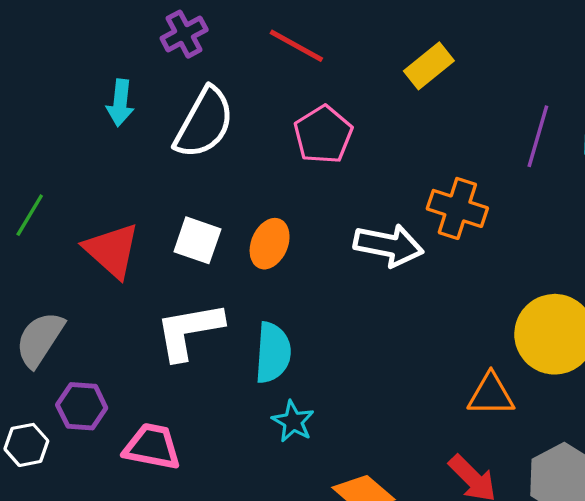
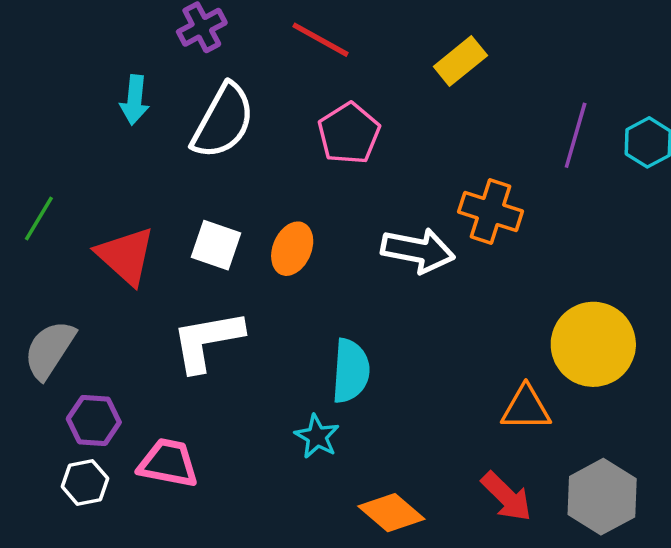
cyan semicircle: (273, 353) -> (351, 371), moved
white hexagon: (26, 445) -> (85, 482), moved

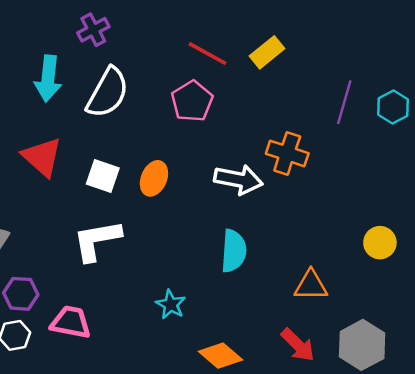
red line: (320, 40) -> (207, 54), moved
cyan arrow: (135, 100) -> (48, 79), size x1.4
red triangle: (126, 256) -> (42, 157), moved
yellow circle: (593, 344) -> (380, 243), moved, size x0.6
cyan semicircle: (351, 371) -> (234, 251), moved

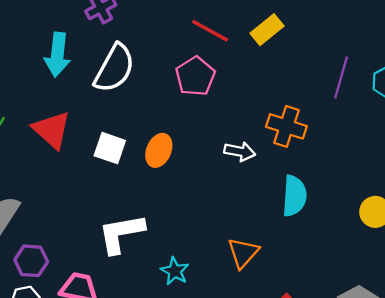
white arrow: (238, 180) -> (240, 151), size x0.7
white L-shape: (97, 240) -> (121, 233), moved
cyan semicircle: (234, 251) -> (294, 196), moved
orange triangle: (311, 285) -> (243, 253), moved, turned -48

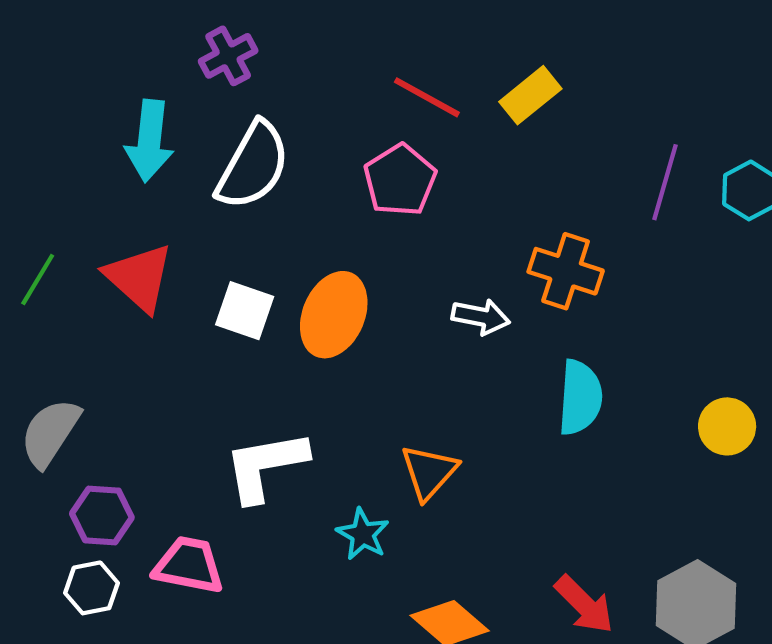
orange ellipse: (159, 150) -> (334, 315), size x1.4
orange triangle: (243, 253) -> (429, 472), moved

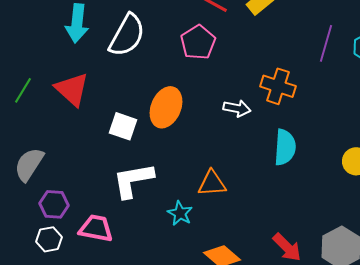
white square: (245, 311) -> (123, 126), moved
orange triangle: (429, 472) -> (212, 183), turned 44

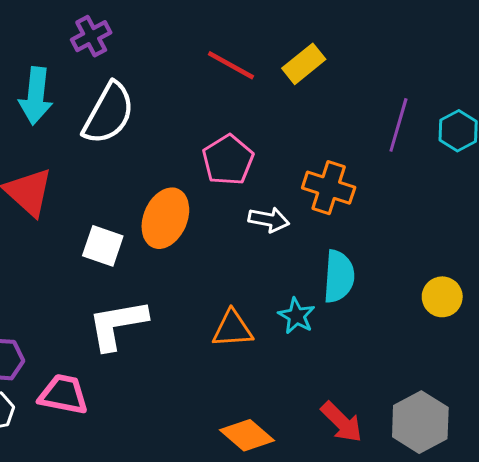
pink pentagon: (198, 42) -> (228, 160), moved
cyan star: (180, 213) -> (297, 316), moved

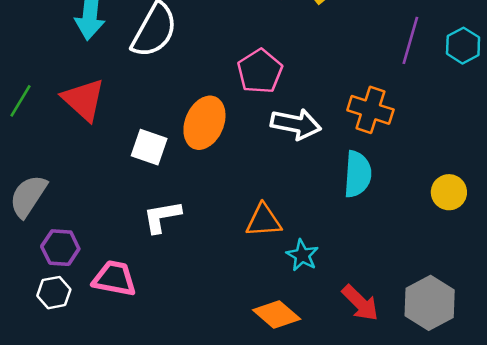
orange cross: (329, 188) -> (370, 110), moved
white arrow: (269, 220) -> (296, 124), size x1.4
cyan star: (297, 316) -> (302, 255), moved
white L-shape: (117, 325) -> (162, 217), size x0.7

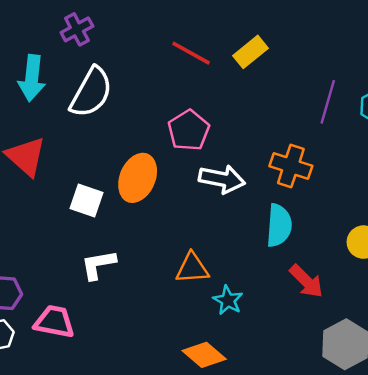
red arrow: (360, 303) -> (306, 281), moved

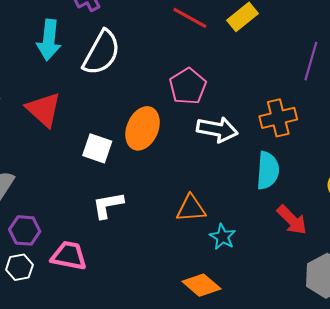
orange cross: (291, 166) -> (278, 118), turned -32

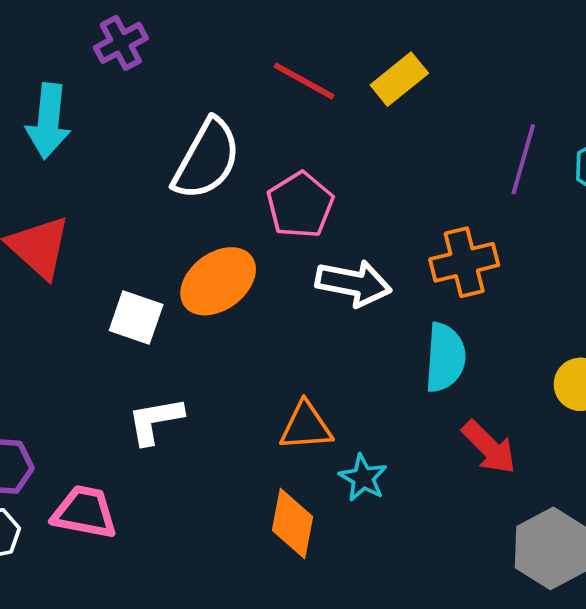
white semicircle: (102, 53) -> (207, 159), moved
orange ellipse: (143, 128) -> (218, 281), turned 30
orange diamond: (201, 285) -> (293, 524), moved, turned 60

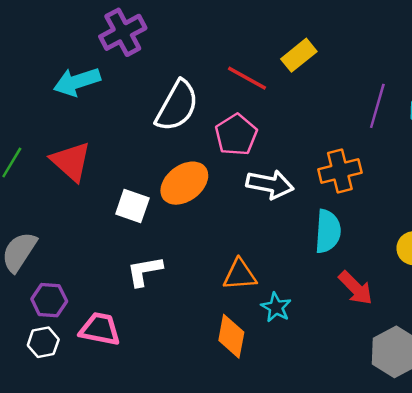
purple cross: (121, 43) -> (123, 32), size x1.4
red line: (304, 81) -> (247, 78), moved
cyan arrow: (48, 121) -> (77, 82), turned 66

